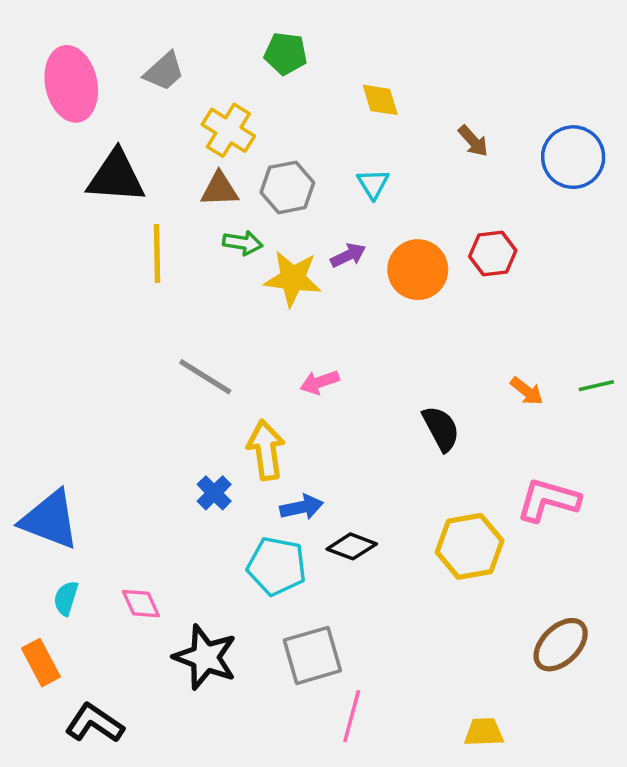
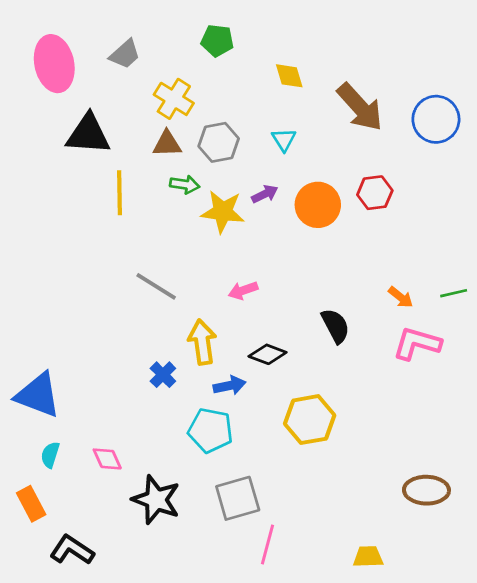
brown arrow: (473, 141) -> (360, 107), size x2.0
pink L-shape: (548, 500) -> (417, 343), moved
black diamond: (352, 546) -> (268, 354), moved
yellow hexagon: (470, 546) -> (310, 420), moved
brown ellipse: (561, 645) -> (426, 490), turned 45

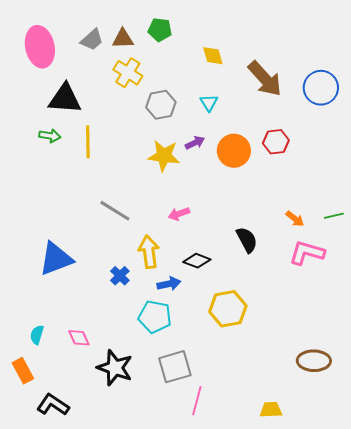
brown triangle: (167, 144) -> (123, 39), moved
green arrow: (185, 184) -> (50, 136), moved
blue triangle: (38, 395) -> (56, 259), moved, turned -42

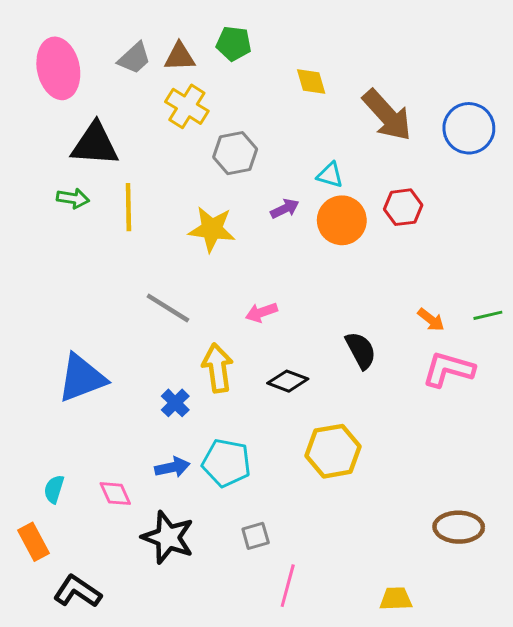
cyan triangle: (209, 103) -> (330, 175), moved, turned -42
yellow star: (164, 156) -> (212, 229), moved
blue arrow: (169, 284) -> (172, 467), moved
gray square: (175, 367) -> (256, 536), size x0.6

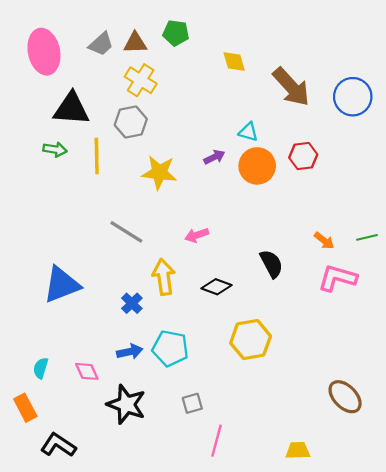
gray hexagon: (235, 153) -> (131, 122), moved
brown ellipse: (459, 527) -> (345, 397), turned 44

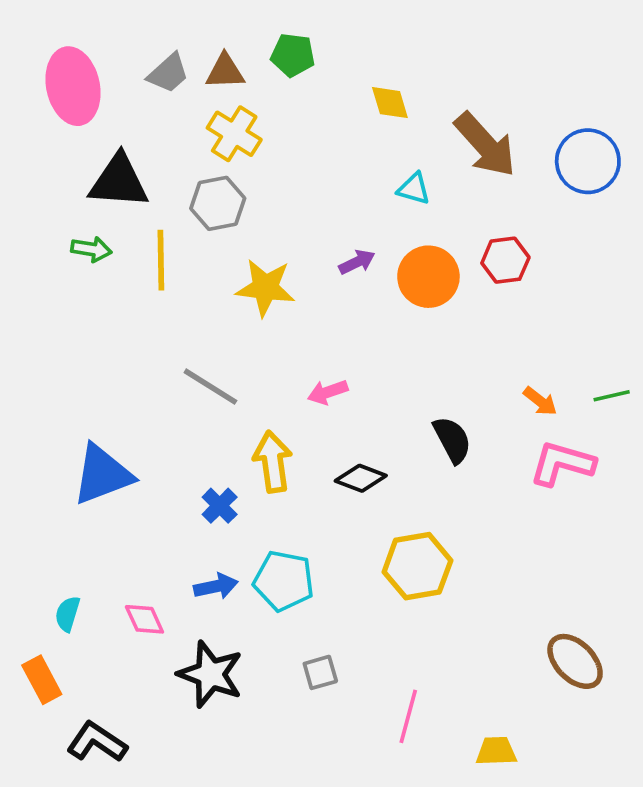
cyan triangle: (248, 132) -> (414, 189), moved
pink line: (216, 441) -> (408, 716), moved

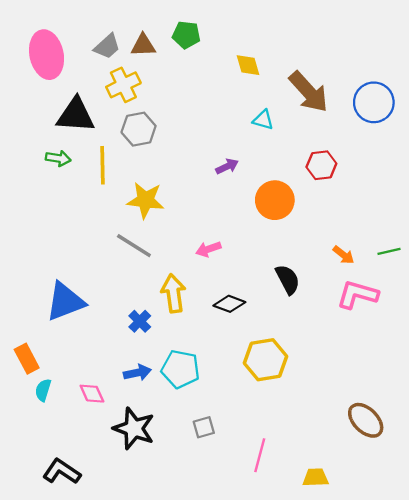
yellow cross: (234, 134) -> (123, 85), moved, turned 32
orange circle: (428, 277) -> (275, 200), moved
yellow star: (265, 288) -> (146, 200), moved
orange rectangle: (42, 680) -> (27, 359), moved

